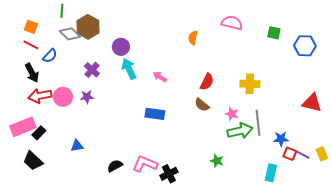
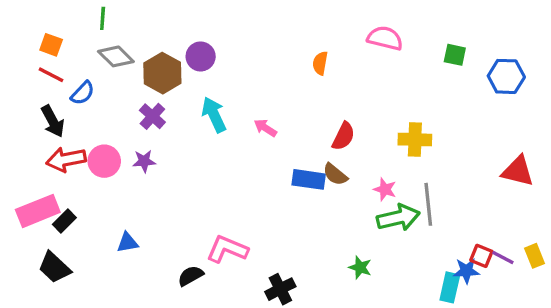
brown hexagon: (88, 27) -> (162, 73), moved
purple circle: (121, 47) -> (201, 56), moved
blue rectangle: (155, 114) -> (309, 179), moved
blue star: (281, 139) -> (466, 271), moved
pink L-shape: (145, 164) -> (227, 249), moved

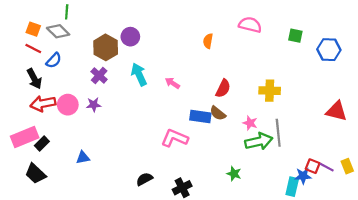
gray diamond: (116, 56) -> (58, 31), moved
pink L-shape: (227, 249) -> (175, 138), moved
black semicircle: (191, 276) -> (144, 179), moved

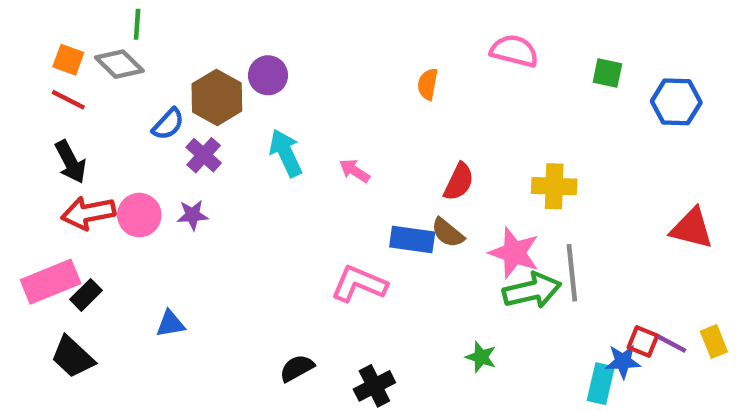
blue semicircle: (54, 60) -> (168, 124), moved
pink star: (250, 123) -> (514, 253), size x1.6

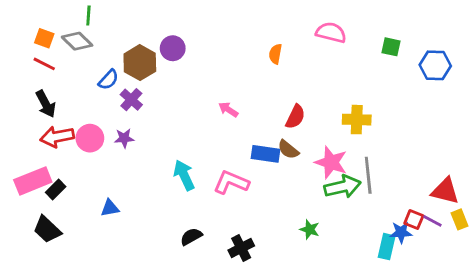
cyan arrow: (286, 153) -> (184, 175), moved
red triangle: (692, 228) -> (445, 191), moved

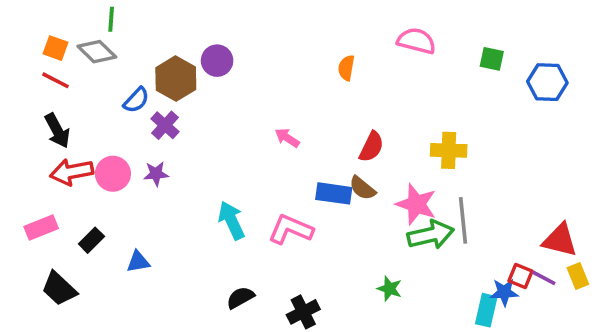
pink rectangle: (33, 181) -> (41, 228), size x0.7
black rectangle: (56, 190) -> (91, 240), moved

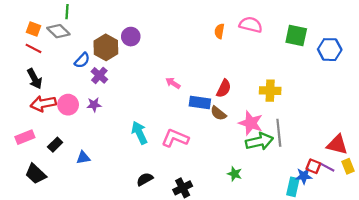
green square: (492, 59) -> (296, 35), size x1.5
orange semicircle: (346, 68) -> (219, 31), moved
blue rectangle: (334, 193) -> (200, 102), moved

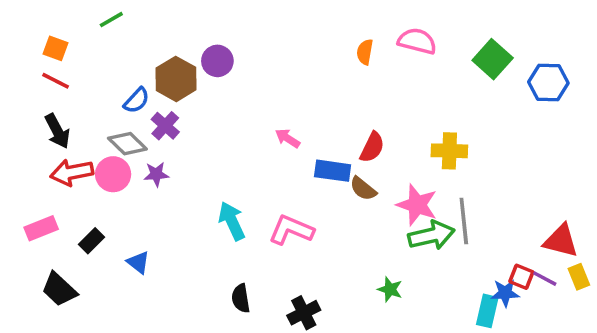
green line: (67, 12) -> (111, 20), turned 56
gray diamond: (58, 31) -> (127, 144), moved
green square: (296, 35) -> (493, 59), turned 30
blue triangle: (83, 158) -> (138, 262), turned 48
black semicircle: (145, 179) -> (241, 298), turned -70

